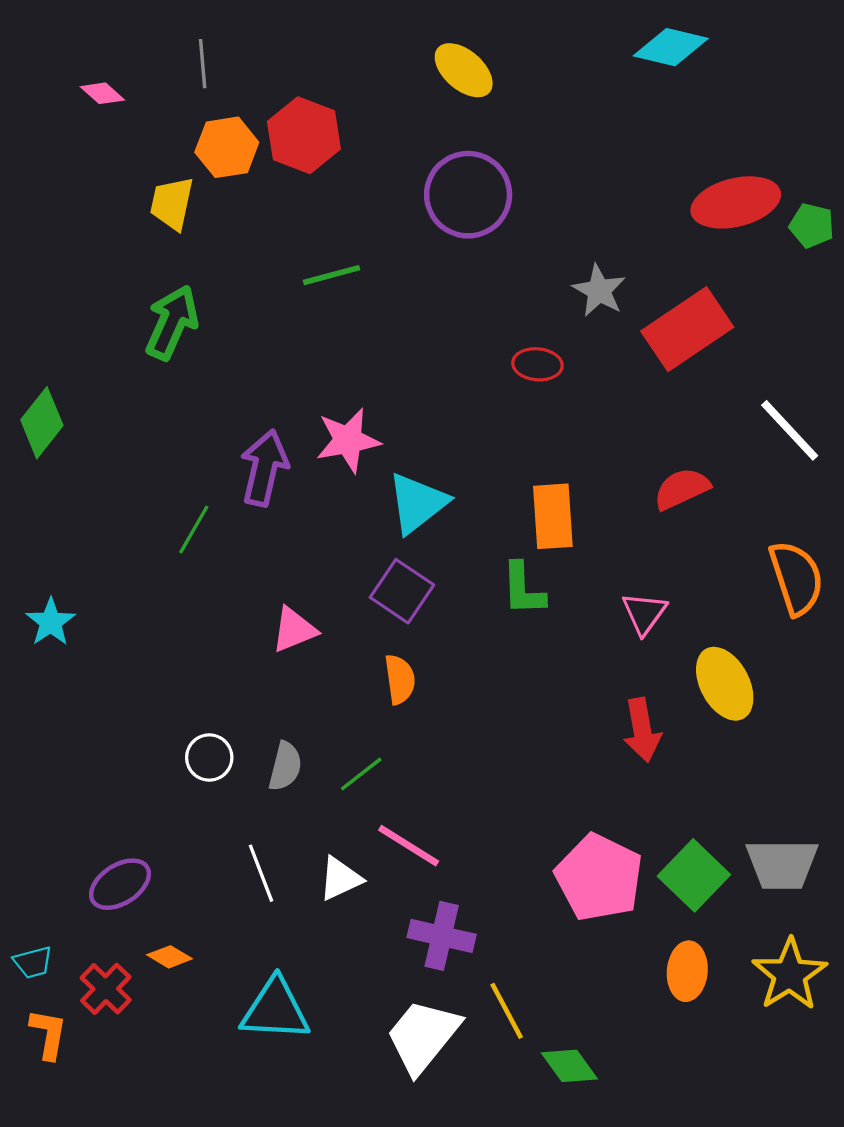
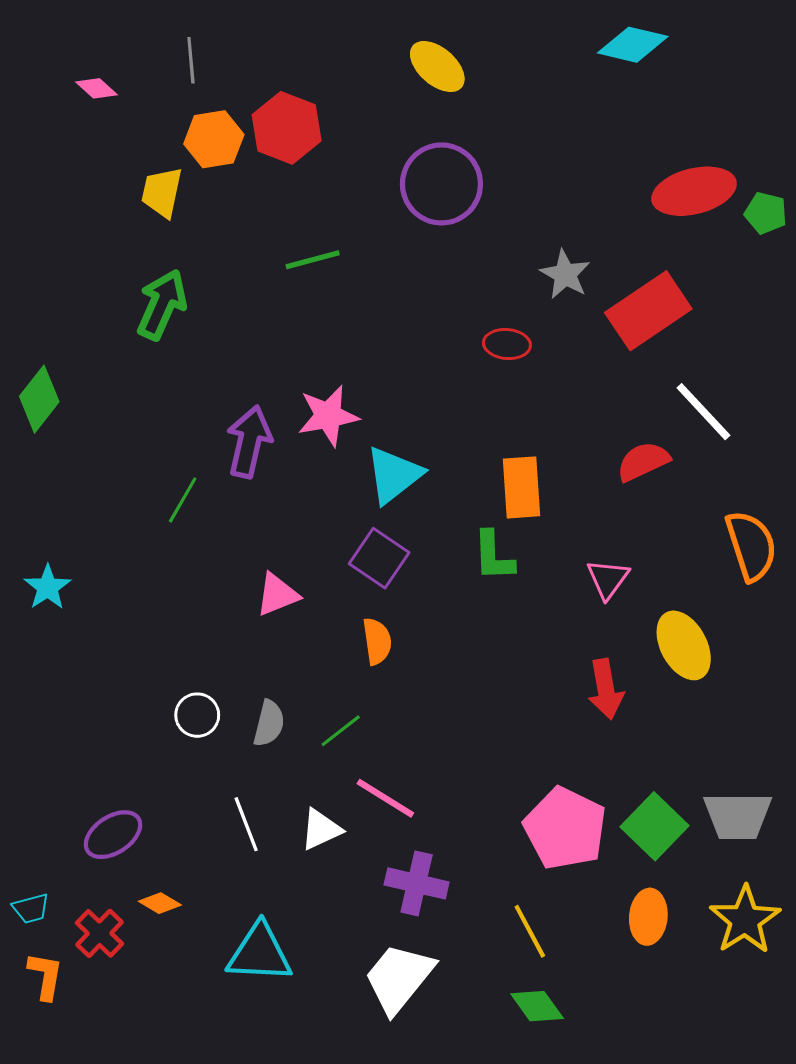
white line: (790, 430) -> (703, 412), moved
yellow line: (507, 1011) -> (530, 931), moved

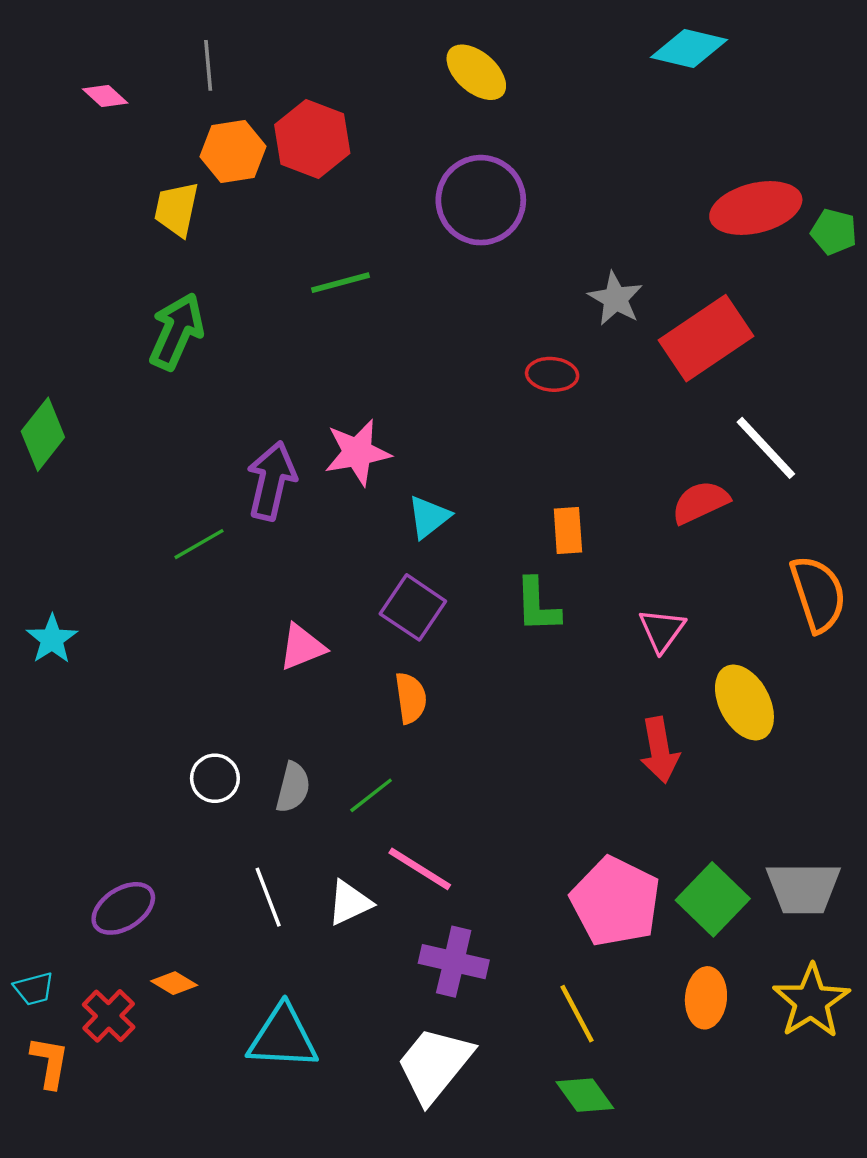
cyan triangle: (394, 475) -> (429, 517), size x0.7
orange rectangle: (522, 487) -> (568, 531), size x0.7
green line: (183, 500) -> (199, 544), turned 30

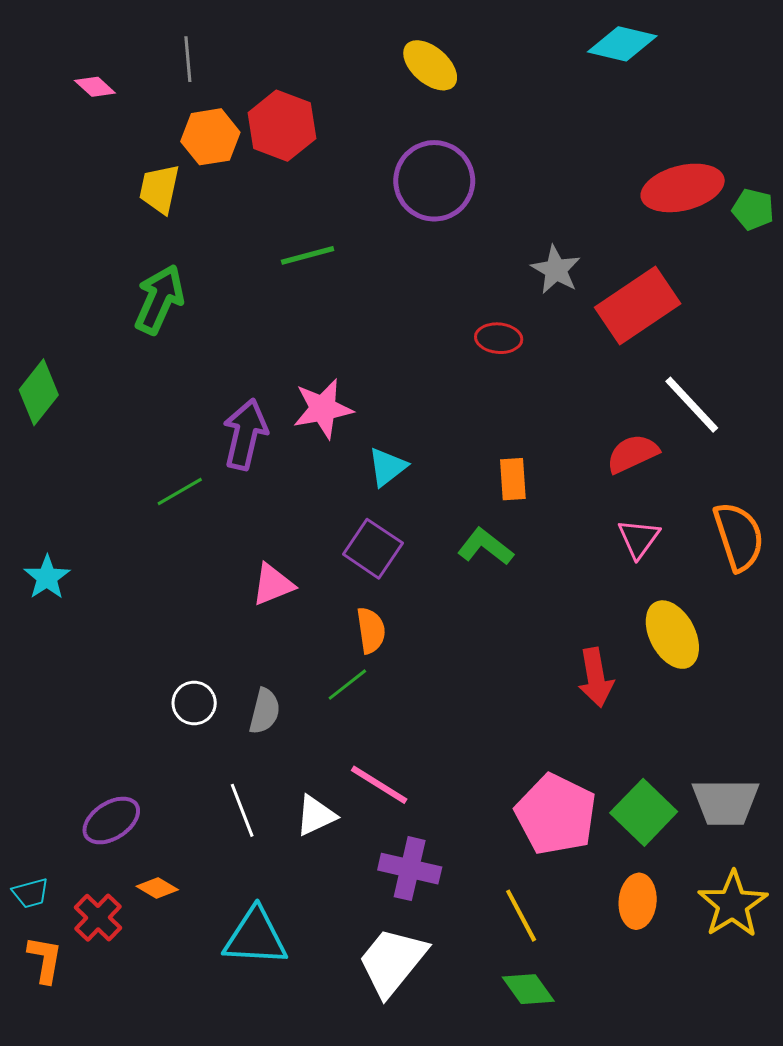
green L-shape: (537, 605) -> (485, 547), turned 130
pink triangle: (662, 630) -> (639, 538), moved
green line: (371, 795) -> (347, 685), moved

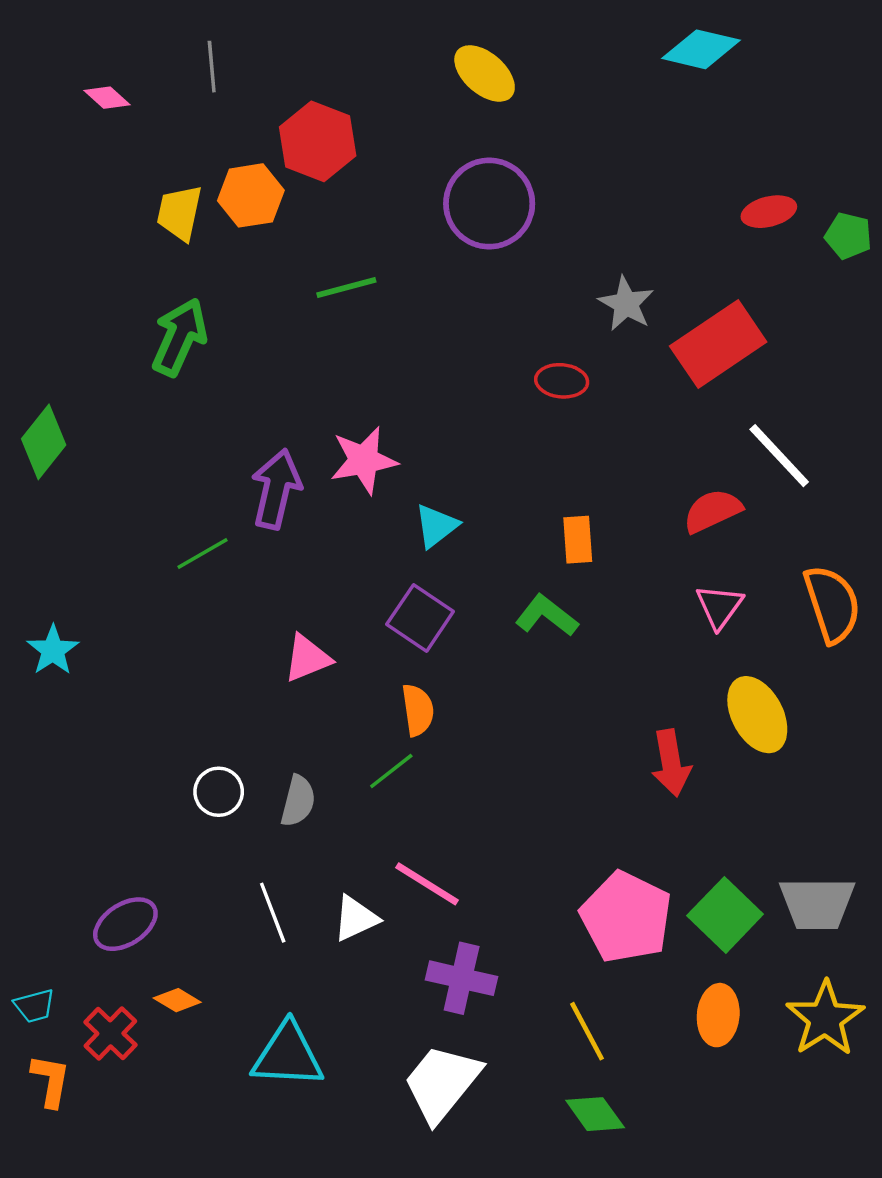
orange hexagon: (210, 137) -> (251, 195), moved
red ellipse: (683, 188) -> (769, 212), size x0.6

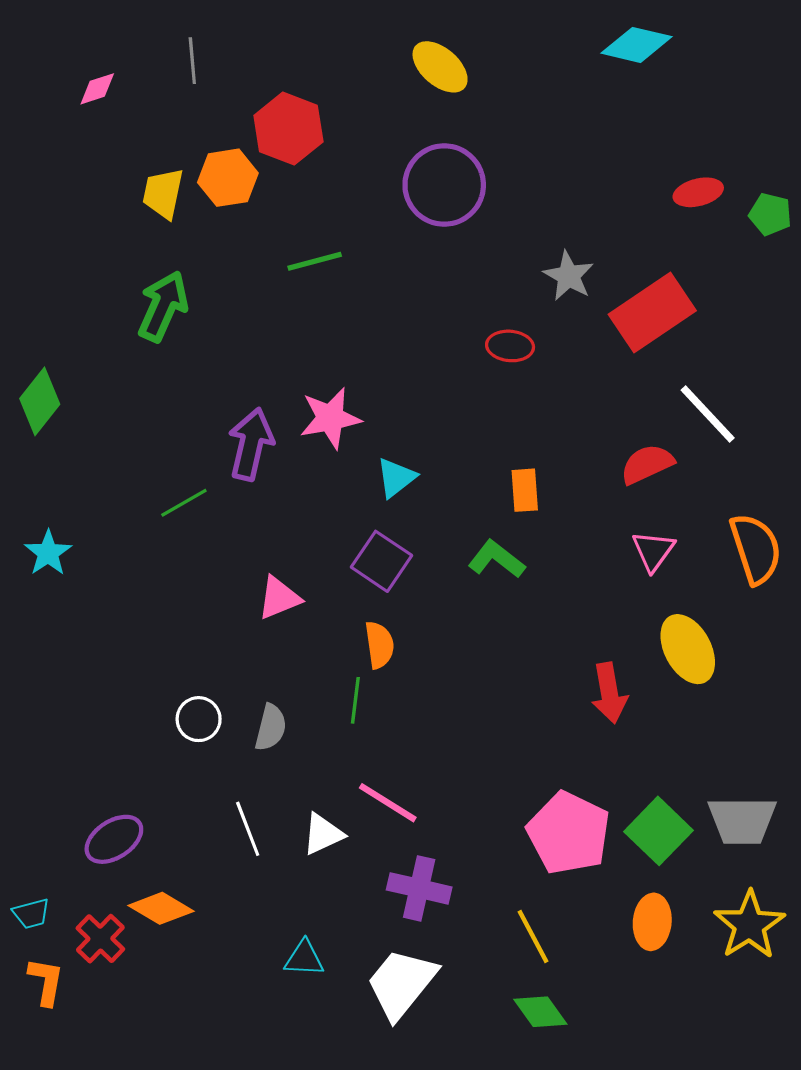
pink diamond: (107, 98) -> (97, 89), turned -60
cyan star: (53, 650) -> (48, 553), moved
green line: (391, 771) -> (355, 700), turned -45
orange diamond: (177, 1000) -> (161, 908), size x1.5
cyan triangle: (288, 1055) -> (304, 958), moved, size x0.6

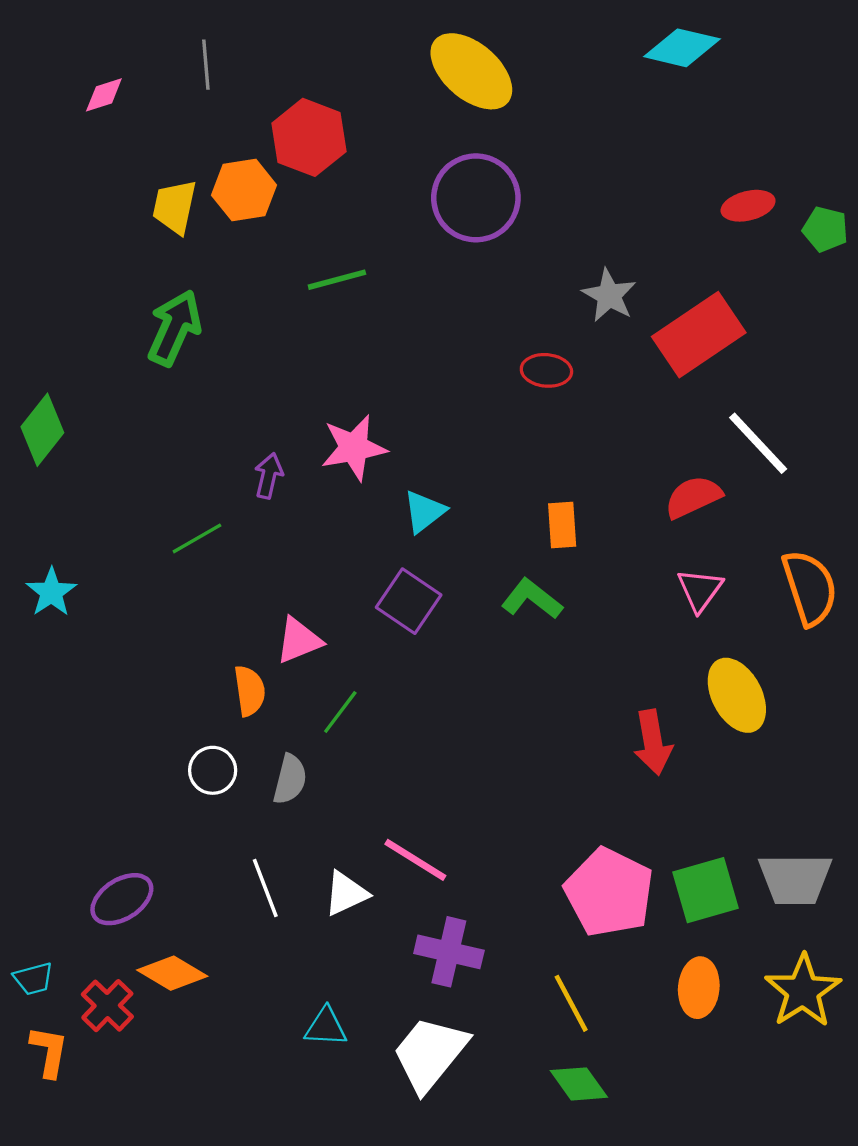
yellow ellipse: (440, 67) -> (471, 71), size x1.4
purple arrow: (251, 444) -> (269, 476), size x0.6
orange semicircle: (379, 645) -> (250, 691), moved
green line: (355, 700) -> (340, 712), moved, turned 30
green square: (658, 831) -> (705, 890), turned 30

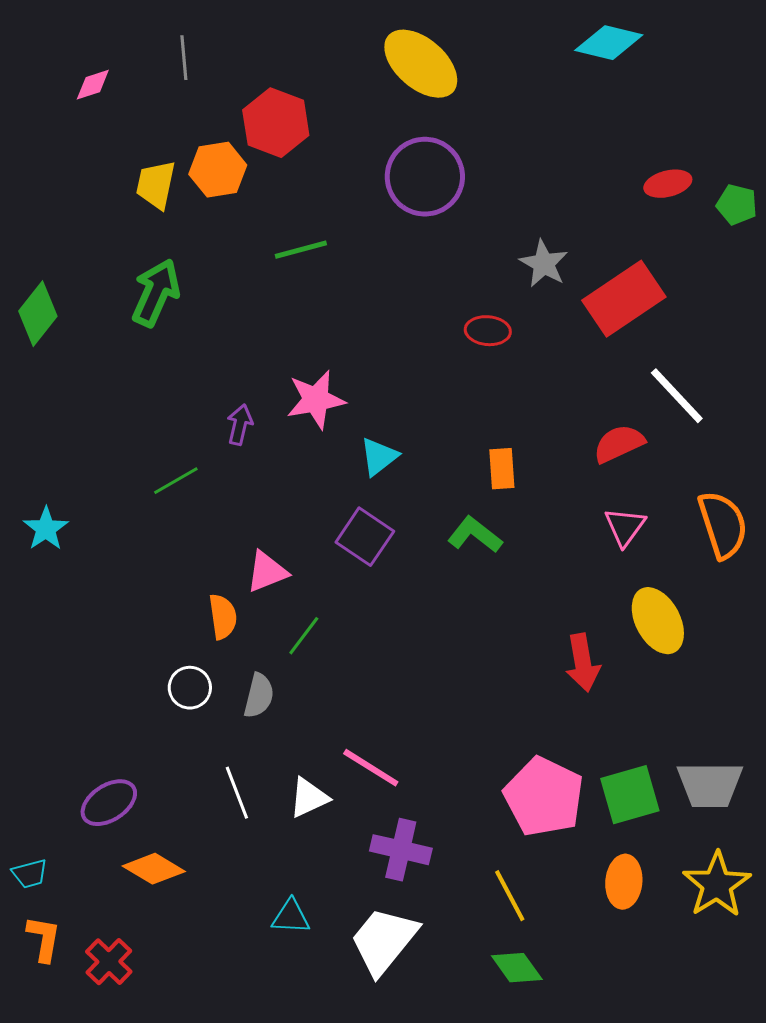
green diamond: (42, 430) -> (38, 314), moved
red cross: (107, 1006) -> (109, 962), moved

